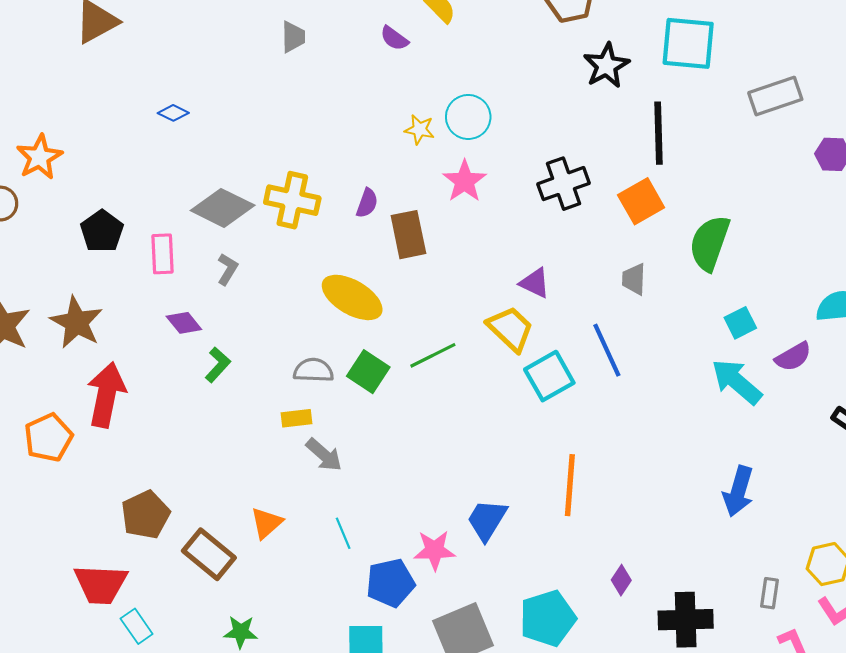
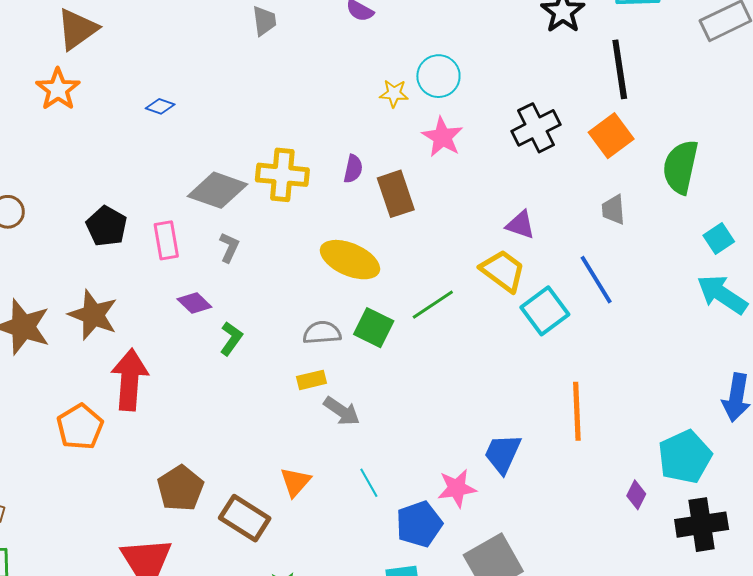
orange star: (39, 157) -> (58, 89), moved
cyan pentagon: (548, 618) -> (685, 457), moved

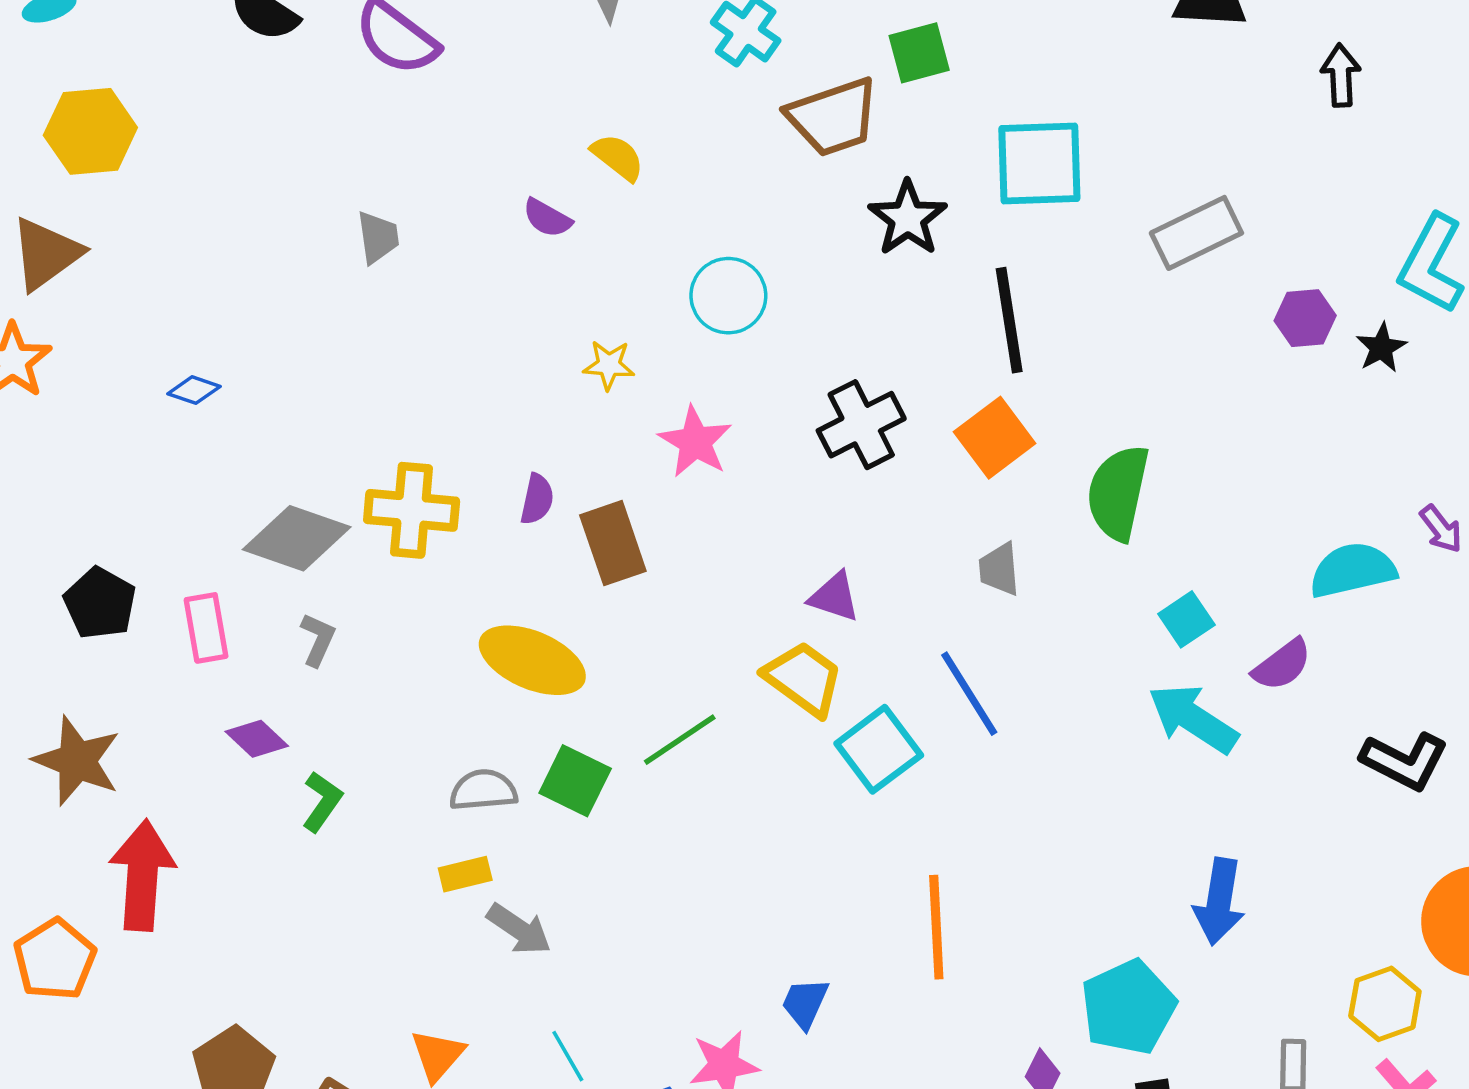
cyan circle: (438, 76) -> (728, 296), moved
blue trapezoid: (503, 454) -> (805, 1003), size x0.7

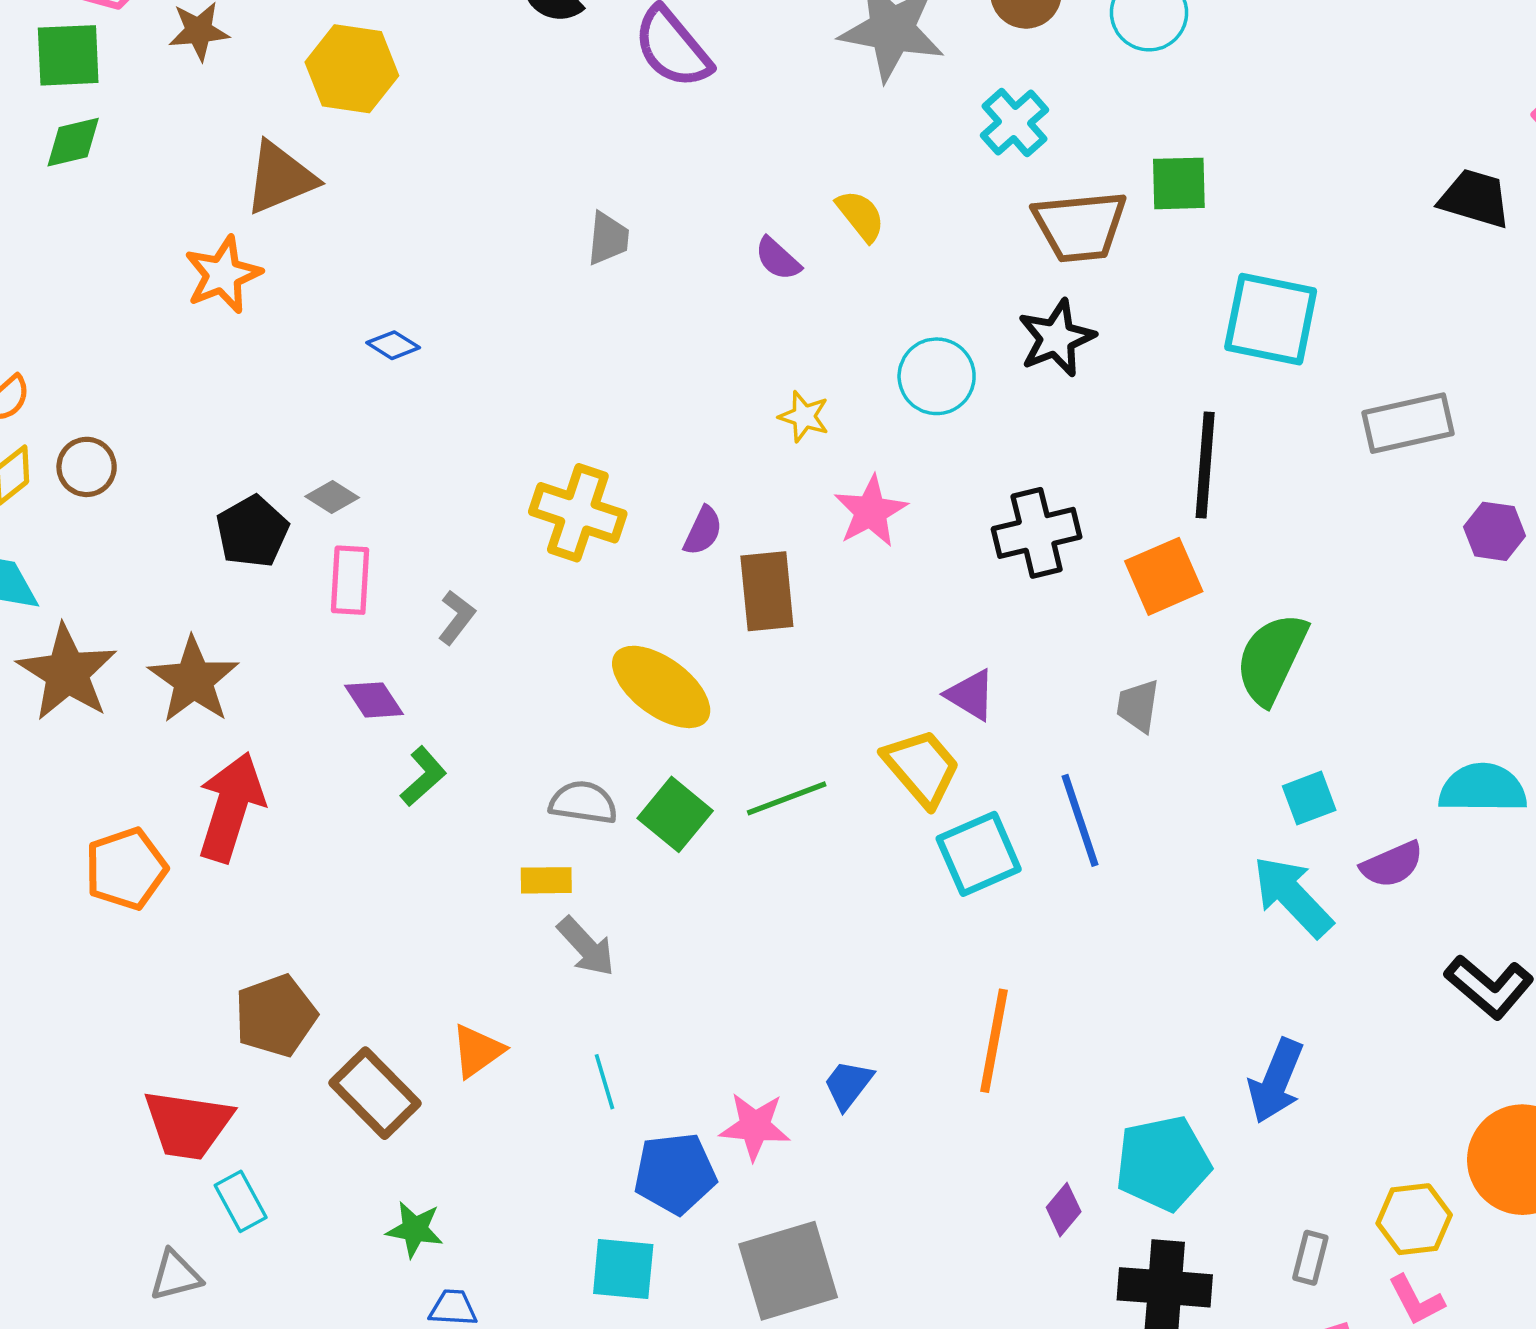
black star: (908, 218) -> (1056, 338), moved
gray diamond: (297, 538) -> (332, 497), moved, size x0.5

